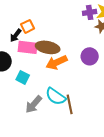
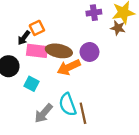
purple cross: (90, 12) -> (94, 13), moved
purple circle: (90, 56) -> (89, 52), moved
cyan semicircle: (56, 96) -> (68, 104), turned 35

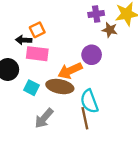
brown star: (118, 28) -> (110, 30), moved
black arrow: (24, 38) -> (24, 40), turned 56
brown ellipse: (59, 51) -> (60, 87), moved
cyan semicircle: (68, 104) -> (89, 101), moved

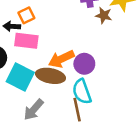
purple circle: (92, 55) -> (84, 64), moved
cyan square: (32, 88) -> (20, 77), size x1.6

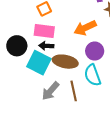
black arrow: (12, 26) -> (46, 46), moved
orange arrow: (61, 59) -> (85, 28), moved
brown line: (77, 110) -> (74, 91), moved

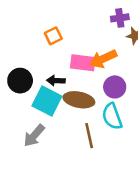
pink rectangle: (44, 31) -> (83, 63), moved
gray arrow: (50, 91) -> (34, 136), moved

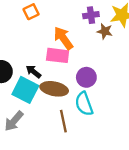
orange square: (53, 36) -> (31, 12), moved
orange arrow: (103, 59) -> (63, 38), moved, turned 80
black arrow: (56, 81) -> (33, 72), turned 35

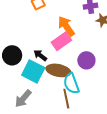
pink rectangle: (58, 55) -> (61, 41), turned -42
cyan semicircle: (84, 104) -> (71, 84), moved

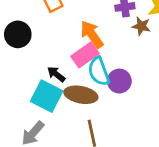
black circle: (12, 55) -> (18, 34), moved
cyan semicircle: (71, 84) -> (99, 71), moved

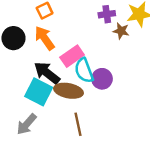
orange arrow: (92, 34) -> (45, 38), moved
black arrow: (56, 74) -> (47, 73), size x1.6

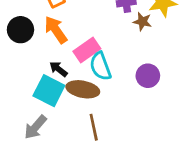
black arrow: (47, 73) -> (58, 69), size x0.6
purple circle: (102, 79) -> (148, 76), moved

